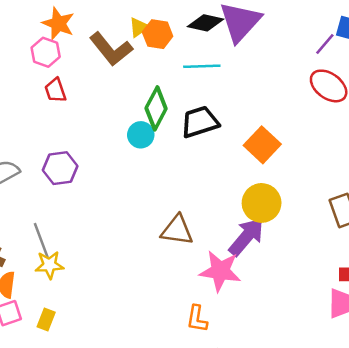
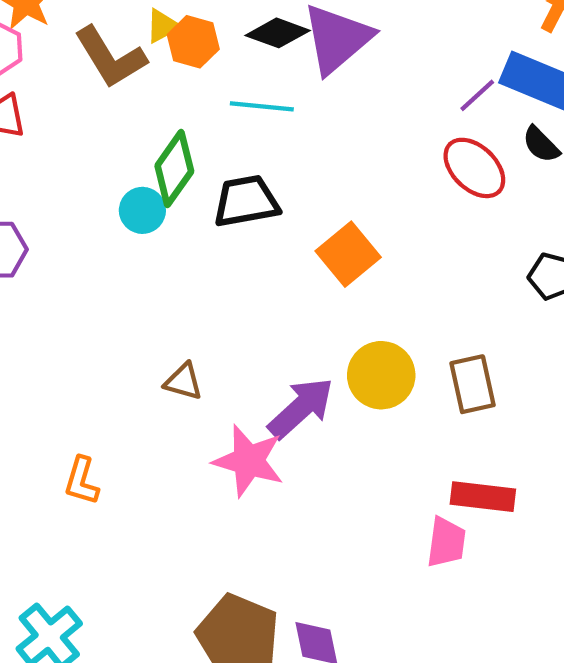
yellow circle: (262, 203) -> (381, 375), moved
brown triangle: (177, 230) -> (183, 382), size x0.7
orange L-shape: (197, 319) -> (82, 481), moved

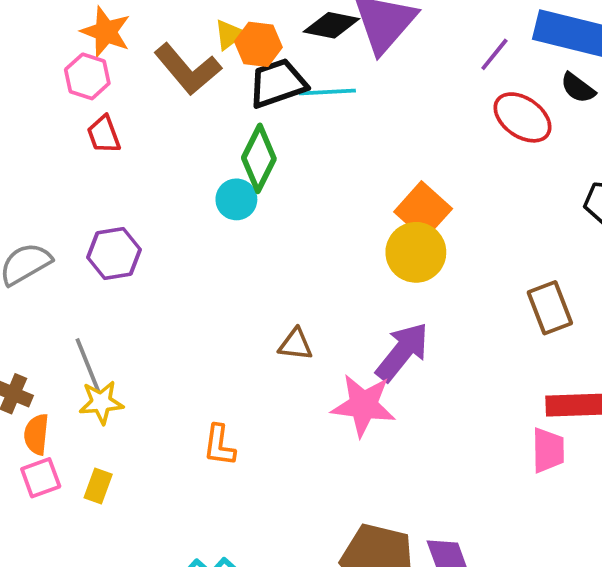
purple line: (477, 95) -> (494, 54), moved
black trapezoid: (246, 201) -> (278, 83), moved
yellow circle: (381, 375) -> (416, 252), moved

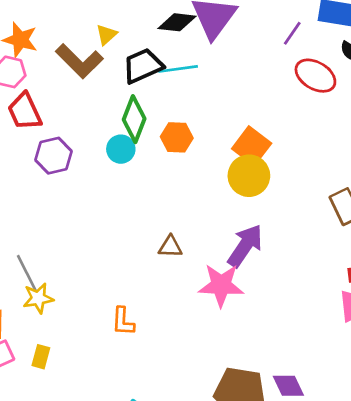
orange hexagon: (258, 44) -> (177, 137), moved
red trapezoid: (104, 134) -> (25, 111), size x1.4
purple hexagon: (114, 254) -> (53, 156), moved

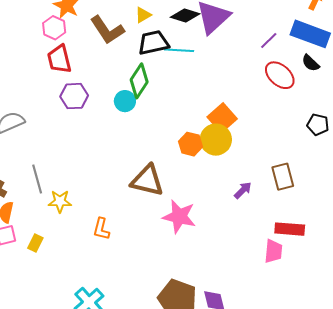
yellow triangle: (106, 35) -> (143, 15), moved
orange hexagon: (177, 137) -> (191, 144), moved
purple arrow: (245, 246) -> (243, 190), moved, size x0.6
brown triangle: (170, 247) -> (147, 181), size x1.8
yellow star: (38, 298) -> (60, 201), moved

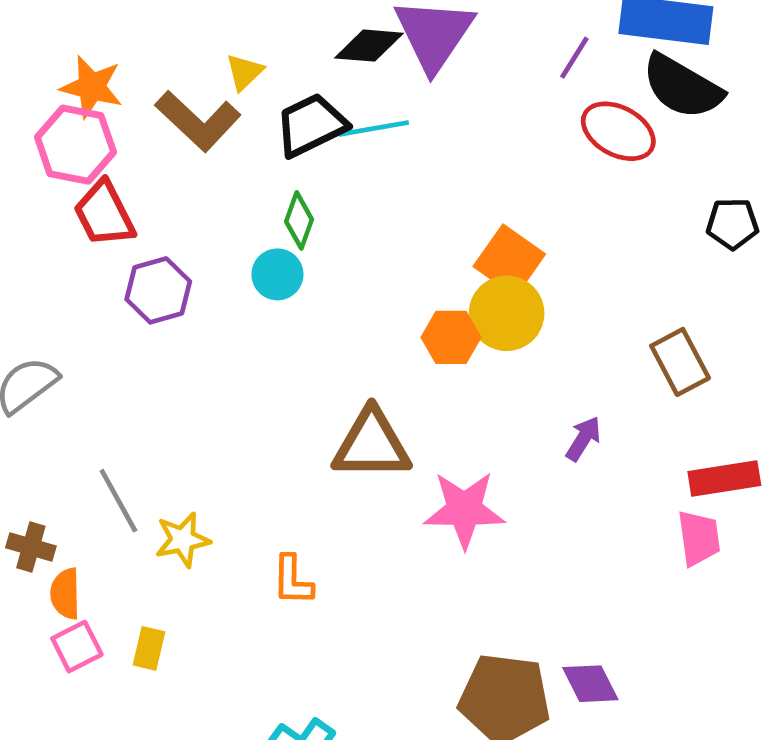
yellow triangle: (143, 15) -> (245, 72), moved
pink hexagon: (54, 28) -> (75, 145), size x1.4
black semicircle: (311, 63) -> (682, 87), size x1.8
green diamond: (139, 81) -> (299, 220), size x0.7
purple arrow: (243, 190) -> (583, 439), moved

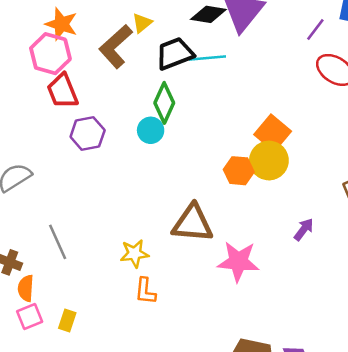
brown L-shape: (198, 121) -> (116, 46), turned 90
green diamond: (299, 220) -> (164, 103), size x1.4
yellow star: (183, 540) -> (134, 254), moved

